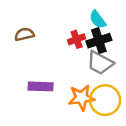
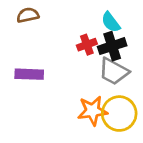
brown semicircle: (24, 34) -> (28, 15), moved
purple rectangle: (41, 86) -> (29, 74), moved

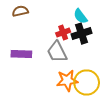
gray trapezoid: (114, 71) -> (57, 52), moved, turned 35

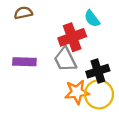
red cross: (63, 33) -> (72, 37), size x1.6
black cross: (81, 34) -> (98, 71), moved

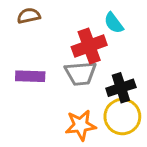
gray trapezoid: (65, 59) -> (81, 73), turned -68
orange star: (77, 92) -> (81, 125), moved

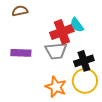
cyan semicircle: (114, 23) -> (77, 25), moved
orange star: (81, 125) -> (56, 87), turned 30

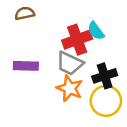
gray trapezoid: (56, 51) -> (70, 63), turned 30
orange star: (56, 87) -> (70, 88), moved

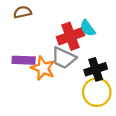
orange star: (70, 88) -> (43, 68), moved

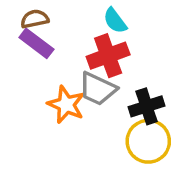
cyan semicircle: (88, 28) -> (115, 21), moved
purple rectangle: (24, 60) -> (36, 43), moved, turned 35

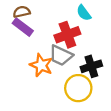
cyan semicircle: (115, 21) -> (84, 13), moved
yellow circle: (148, 141) -> (78, 88), moved

